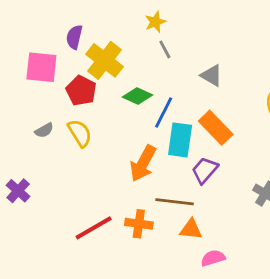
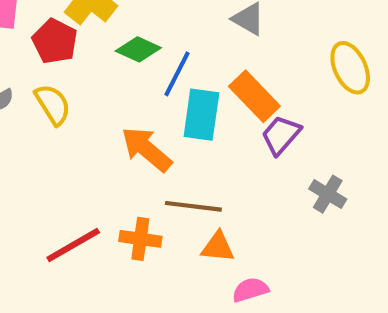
orange arrow: (143, 163) -> (146, 149), turned 102
purple trapezoid: (205, 170) -> (281, 135), moved

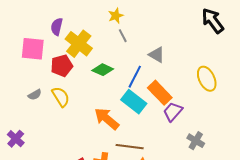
red pentagon: (55, 41) -> (62, 66), turned 30
blue line: (177, 74) -> (135, 77), moved
cyan rectangle: (201, 115) -> (134, 102), turned -60

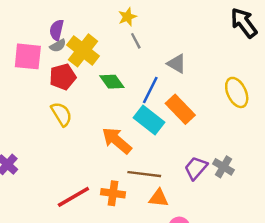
green diamond: (103, 70) -> (112, 82), turned 30
gray semicircle: (35, 95) -> (58, 46), moved
purple trapezoid: (173, 112) -> (196, 168), moved

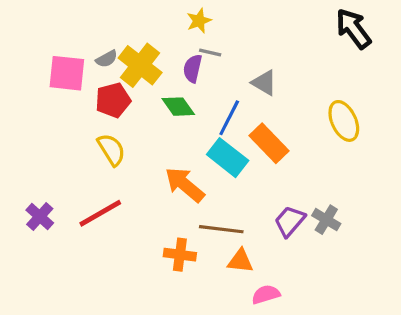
purple semicircle: (57, 30) -> (193, 68), moved
gray line: (136, 41) -> (210, 53), turned -49
red line: (73, 197) -> (100, 213), moved

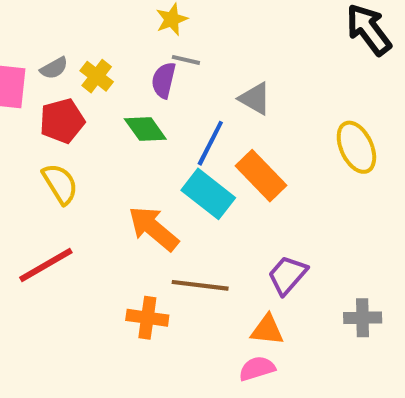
yellow cross: (140, 65) -> (97, 76), size x0.6
gray cross: (326, 220) -> (363, 318), moved, turned -32
orange triangle: (240, 261) -> (267, 330), moved

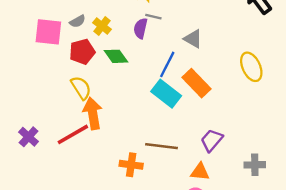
green diamond: (145, 129) -> (116, 56), moved
orange arrow: (153, 228) -> (93, 113), moved, turned 40

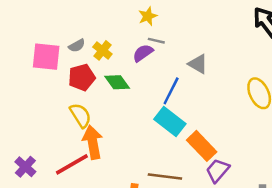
purple semicircle: (140, 28) -> (143, 53), turned 42
orange rectangle: (196, 83) -> (202, 146), moved

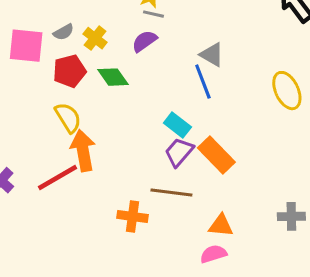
gray line: (156, 41) -> (153, 14), moved
blue line: (171, 91) -> (203, 82), moved, turned -48
cyan rectangle: (170, 121) -> (177, 125), size x0.7
purple trapezoid: (218, 170) -> (179, 152), moved

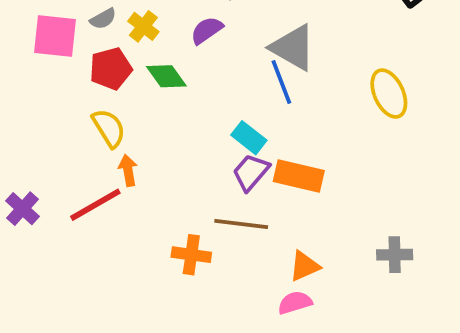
gray triangle: (212, 55) -> (293, 48), size x1.5
orange arrow: (83, 150) -> (128, 170), size x0.6
orange rectangle: (216, 155) -> (299, 176), turned -33
orange triangle: (221, 225) -> (304, 266), turned -30

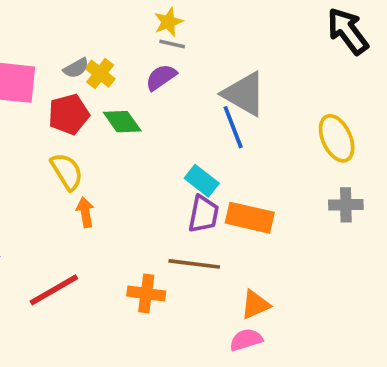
gray semicircle: (103, 19) -> (76, 68), moved
purple trapezoid: (251, 172) -> (204, 214), turned 150
red line: (95, 205) -> (54, 290), moved
gray cross: (395, 255) -> (346, 205), moved

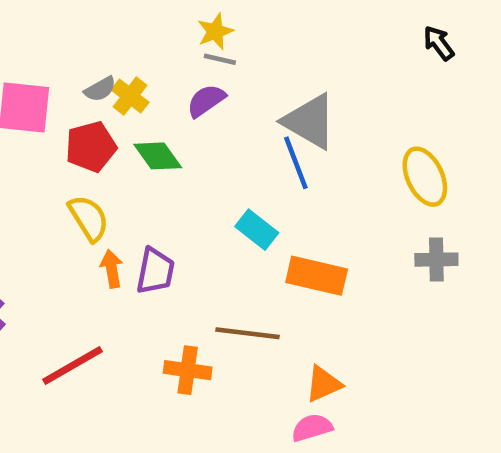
black arrow: (348, 31) -> (439, 43), size x0.6
purple trapezoid: (204, 214) -> (155, 271), moved

